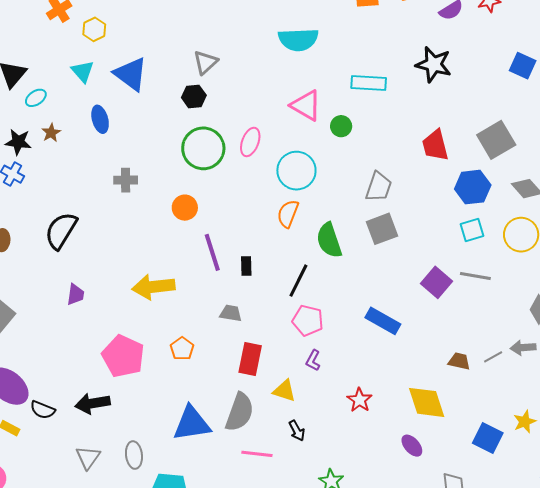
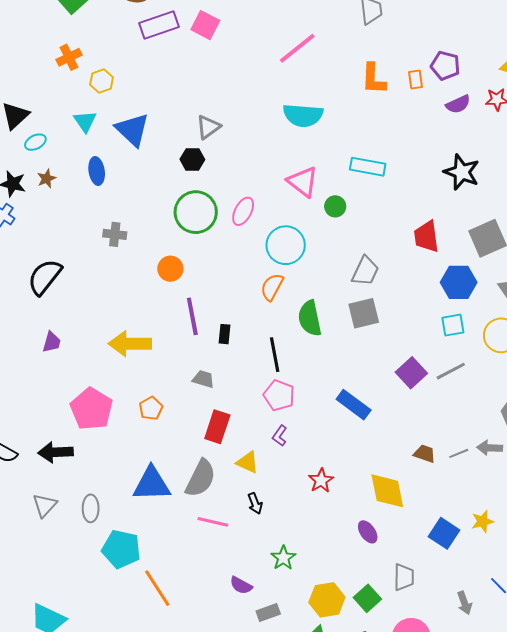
black star: (434, 64) -> (462, 172), moved
gray line: (475, 276) -> (451, 371), turned -44
black line: (298, 281) -> (275, 355), turned -44

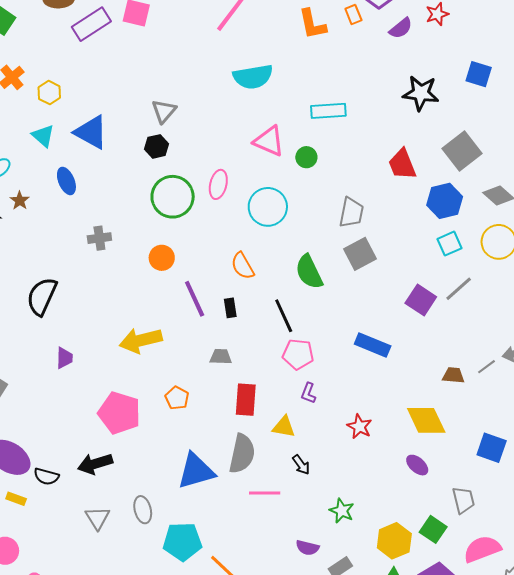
orange semicircle: (272, 287) -> (243, 266), moved, turned -44

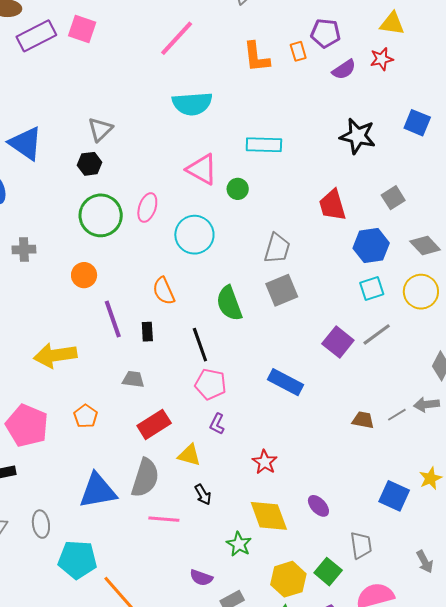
gray square: (462, 151) -> (393, 198), size x0.6
red rectangle: (246, 400) -> (154, 424), turned 48
yellow diamond: (426, 420) -> (269, 516), moved

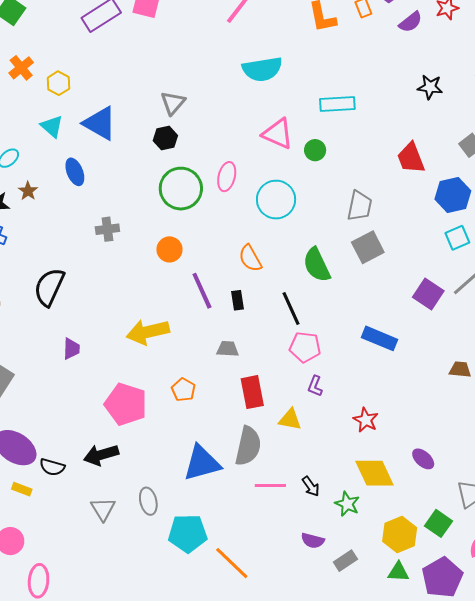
black star: (358, 136) -> (430, 87), size x0.7
red rectangle: (154, 424) -> (252, 392), turned -64
black arrow: (203, 495) -> (311, 486), moved

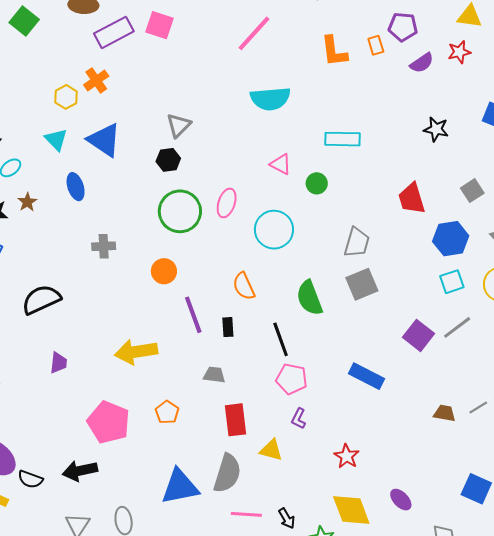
orange cross: (21, 68) -> (96, 80), moved
pink triangle: (278, 134) -> (281, 164), size x0.7
black semicircle: (49, 287) -> (41, 299), turned 36

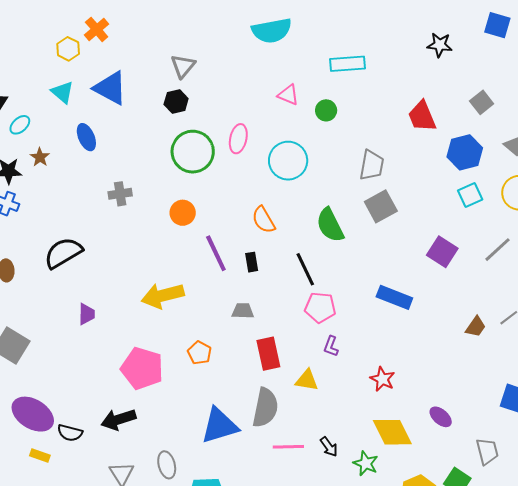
gray line: (457, 327) -> (498, 250), moved
brown trapezoid: (445, 413) -> (476, 327), turned 120

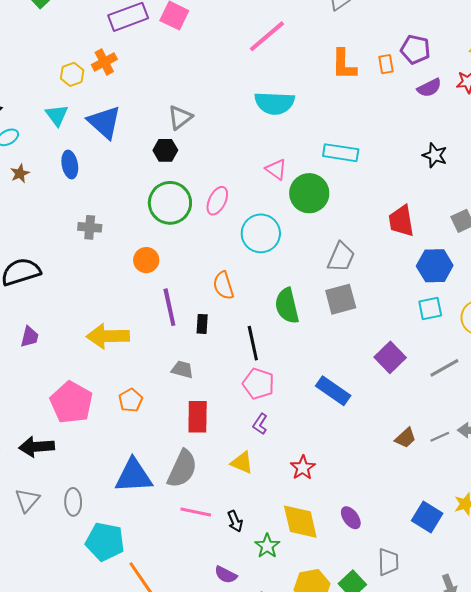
green circle: (326, 110) -> (309, 193), size x1.8
yellow triangle: (307, 380) -> (242, 463), moved

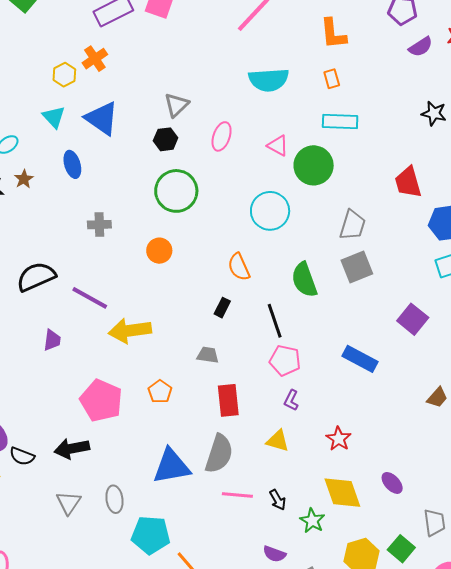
orange rectangle: (386, 64) -> (332, 79), moved
pink ellipse: (217, 201) -> (222, 136), moved
purple line: (169, 307) -> (90, 298), moved, turned -42
black rectangle: (202, 324) -> (222, 308), turned 30

